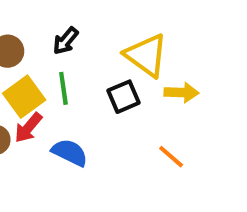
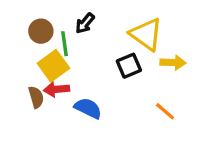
green line: (63, 88) -> (64, 44), moved
red arrow: (28, 128) -> (57, 89), turned 45

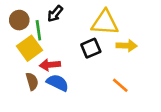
yellow triangle: (146, 34) -> (105, 23), turned -32
red arrow: (57, 89) -> (50, 65), moved
brown semicircle: (36, 97) -> (32, 81), moved

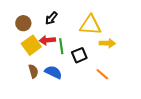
green line: (38, 30) -> (61, 46), moved
black square: (91, 48) -> (79, 55), moved
red arrow: (50, 65) -> (47, 40), moved

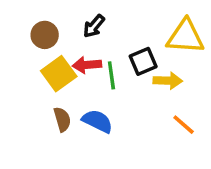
yellow triangle: (90, 25) -> (185, 37), moved
yellow arrow: (107, 43) -> (168, 81), moved
black square: (79, 55) -> (143, 61), moved

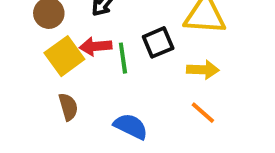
yellow arrow: (168, 81) -> (203, 70), moved
blue semicircle: (97, 121) -> (131, 126), moved

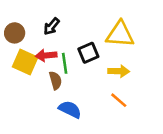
yellow square: (64, 56) -> (25, 62), turned -30
brown semicircle: (68, 107) -> (55, 80), moved

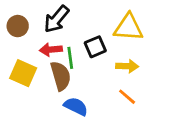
black arrow: (51, 26) -> (56, 19), size x1.5
yellow square: (25, 62) -> (23, 73), moved
brown semicircle: (55, 80) -> (61, 76), size x1.5

